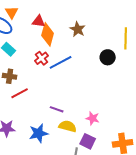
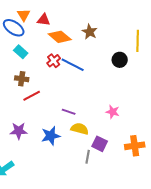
red triangle: (39, 21) -> (44, 20), moved
orange diamond: (48, 34) -> (60, 37), turned -65
blue line: (61, 62) -> (73, 65), turned 55
pink star: (93, 118) -> (113, 112), moved

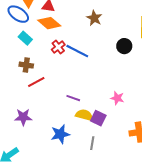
orange diamond: (60, 37) -> (49, 23), moved
blue star: (51, 136) -> (60, 134), moved
purple square: (100, 144) -> (98, 118), moved

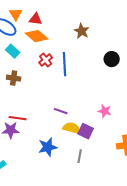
blue line: (77, 51) -> (65, 64), turned 60
red line: (36, 82) -> (18, 118), moved, turned 36

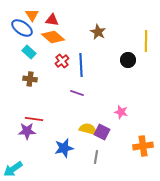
purple line: (61, 111) -> (77, 93), moved

